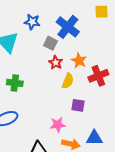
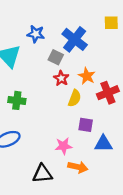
blue triangle: (94, 138) -> (103, 144), moved

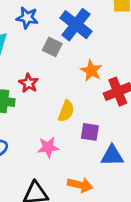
red star: (61, 78) -> (29, 83), moved
yellow semicircle: (75, 98) -> (66, 111), moved
pink star: (63, 146) -> (48, 147), moved

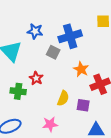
blue cross: (76, 25) -> (70, 36), turned 35
purple square: (90, 132) -> (83, 105), moved

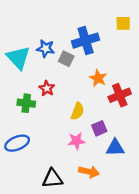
blue star: (35, 31) -> (46, 48), moved
purple square: (83, 105) -> (99, 128), moved, turned -32
pink star: (50, 124) -> (76, 141), moved

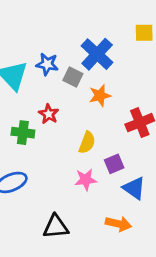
blue cross: (86, 41) -> (97, 54), turned -30
orange star: (98, 78) -> (100, 96), moved, turned 30
blue triangle: (115, 148) -> (134, 188), turned 36
orange arrow: (89, 172) -> (118, 224), moved

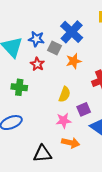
red star: (49, 114) -> (37, 64), moved
orange arrow: (118, 224) -> (71, 143), moved

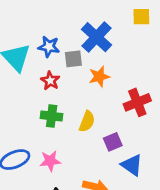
gray square: (54, 48) -> (73, 59), turned -32
green cross: (19, 87) -> (52, 116), moved
pink star: (64, 121) -> (50, 161), moved

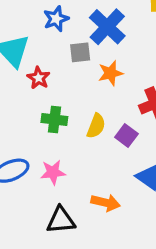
blue star: (49, 47) -> (56, 19), moved, turned -30
red star: (50, 81) -> (38, 78), moved
purple square: (113, 142) -> (126, 135), moved, turned -30

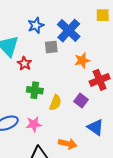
orange star: (110, 73) -> (82, 60), moved
yellow semicircle: (96, 126) -> (55, 103), moved

